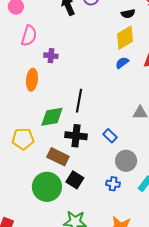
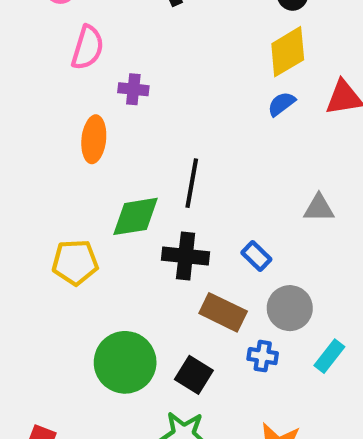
brown rectangle: (58, 157) -> (223, 312), moved
black square: (75, 180) -> (194, 375), moved

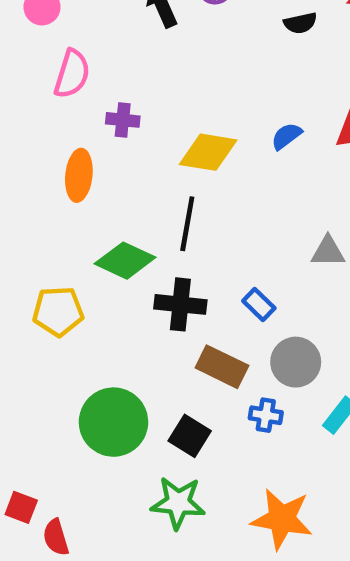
yellow diamond: (288, 52) -> (208, 152), moved, turned 40
green diamond: (135, 216) -> (125, 261), turned 34

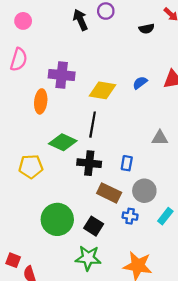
pink semicircle: (72, 74) -> (19, 60), moved
purple cross: (123, 120) -> (62, 75), size x1.6
blue rectangle: (259, 304) -> (127, 163), turned 56

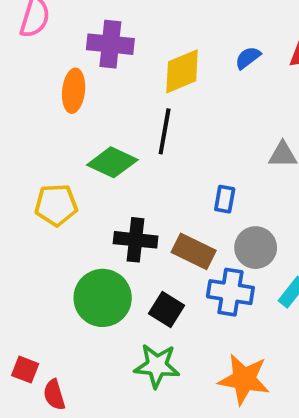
yellow diamond: (102, 90) -> (182, 71), turned -32
black cross: (89, 163) -> (136, 240), moved
blue cross: (130, 216) -> (230, 292), size x1.6

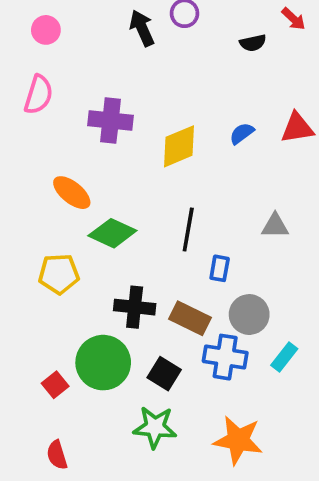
orange ellipse: (74, 91) -> (72, 193), moved, turned -57
black line: (165, 131) -> (188, 230), moved
red square: (25, 370) -> (55, 385), moved, turned 30

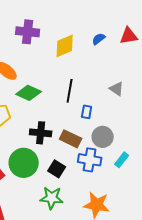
gray triangle: (275, 226) -> (117, 89), turned 35

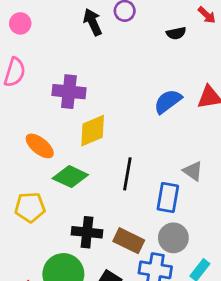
blue semicircle: (99, 39) -> (168, 101), size x1.5
yellow diamond: (65, 46) -> (93, 131), moved
blue rectangle: (87, 112) -> (168, 197), moved, size x1.5

